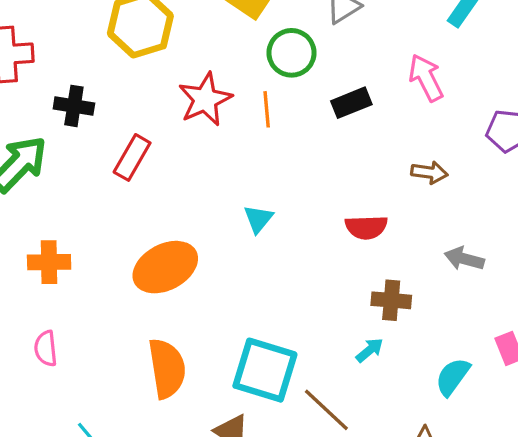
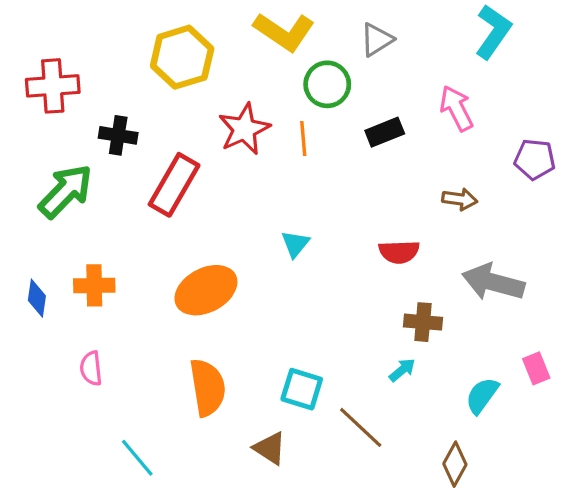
red rectangle: (132, 157) -> (174, 185), size x1.4
gray arrow: (464, 259) -> (493, 282), size x1.6
cyan square: (265, 370) -> (302, 389), size x0.7

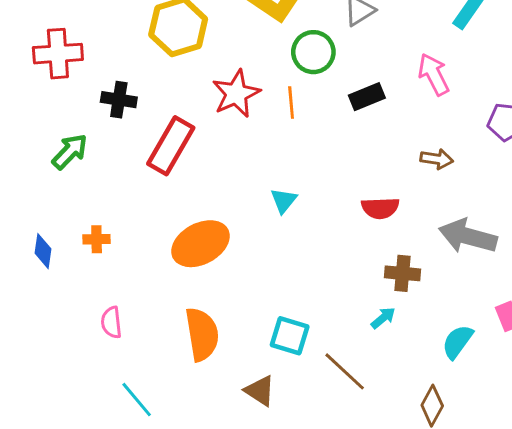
green arrow: (66, 191) -> (70, 152), size x0.7
orange cross: (94, 285) -> (97, 239), size x0.7
pink semicircle: (91, 368) -> (111, 322), moved

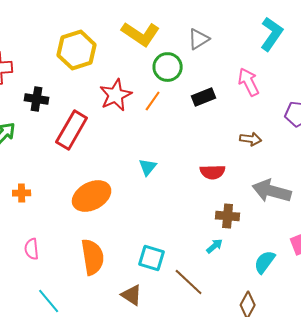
orange line: (291, 103) -> (153, 101), turned 40

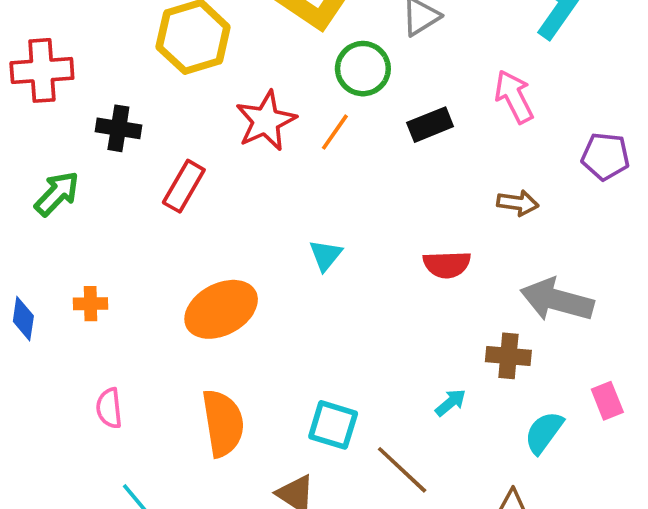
red rectangle: (72, 130) -> (184, 186), size x0.7
brown cross: (228, 216) -> (508, 356), moved

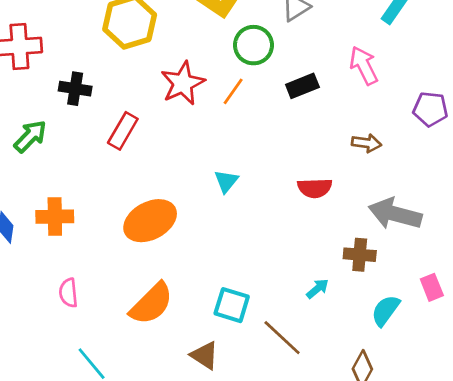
orange cross: (90, 304) -> (55, 217), size x1.5
orange semicircle: (223, 423) -> (151, 304), turned 54

